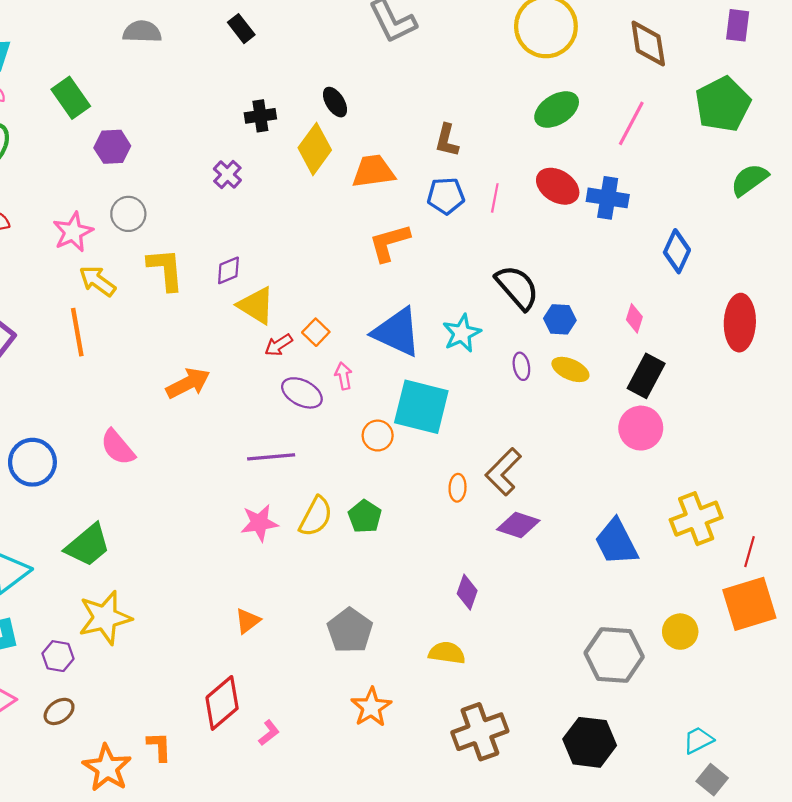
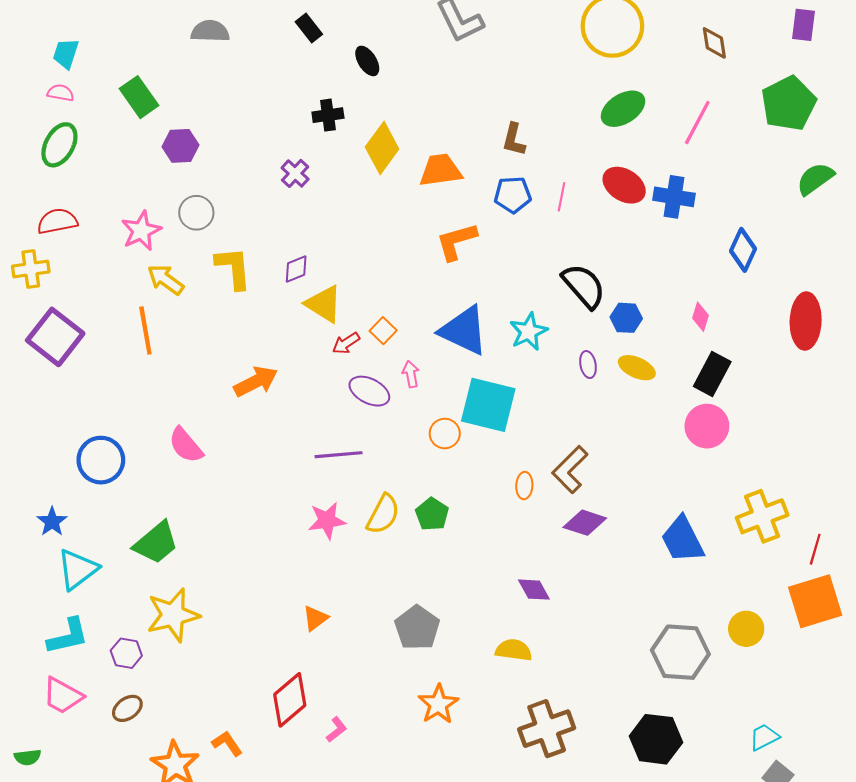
brown diamond: (648, 43) -> (714, 43), size x0.7
black ellipse: (335, 102) -> (367, 61), moved
purple diamond: (467, 592) -> (534, 590), turned -48
orange L-shape: (159, 747) -> (227, 743), turned -32

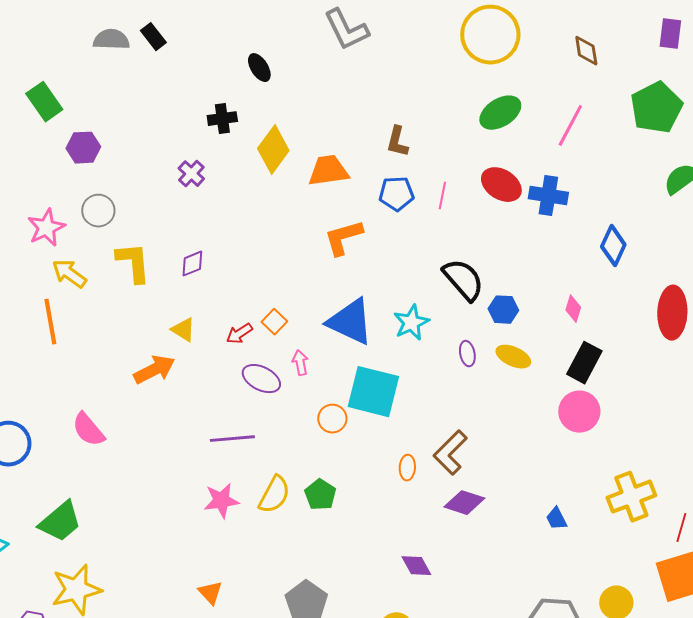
black rectangle: (309, 28) -> (153, 37), moved
yellow triangle: (324, 304) -> (183, 330), moved, size x0.7
blue trapezoid: (682, 540) -> (556, 519), size x0.5
orange triangle: (315, 618) -> (210, 593), turned -36

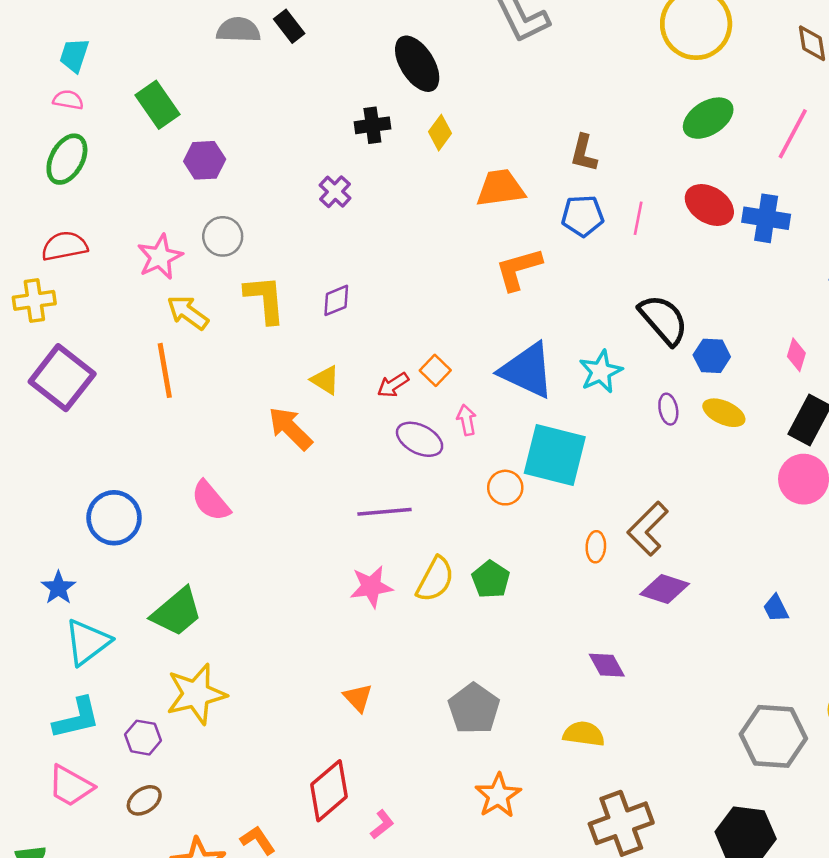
black ellipse: (259, 68) -> (417, 64), size x1.6
yellow diamond: (273, 150) -> (440, 133), moved, size x0.6
orange arrow: (154, 370) -> (290, 428), turned -108

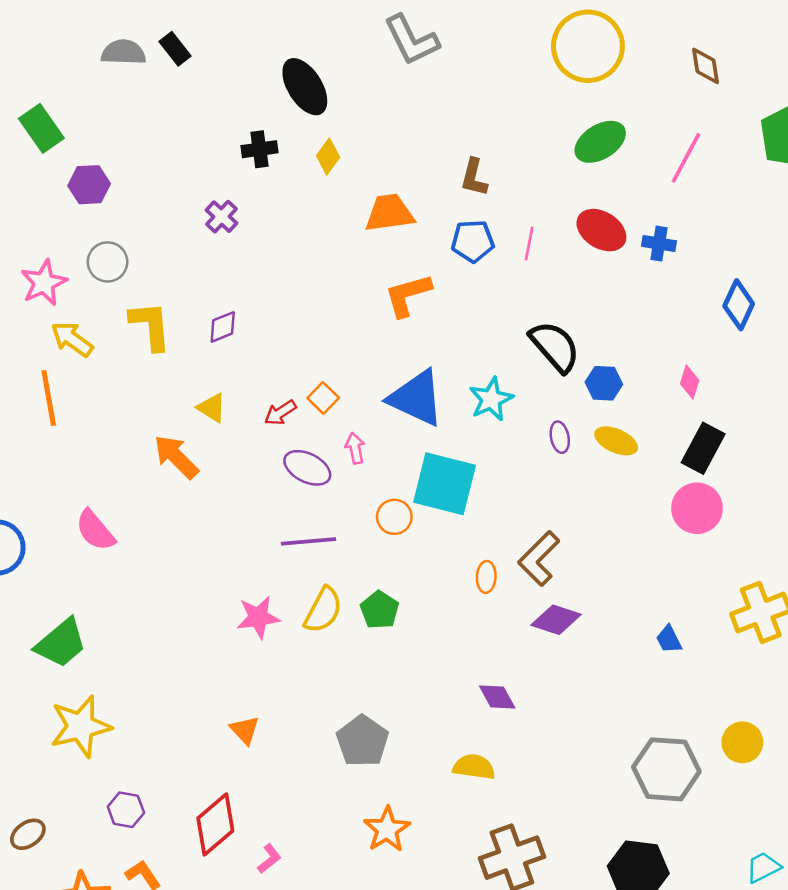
blue cross: (766, 218) -> (659, 244), size x0.7
purple line: (385, 512) -> (309, 541), moved
purple hexagon: (143, 738) -> (126, 810), moved

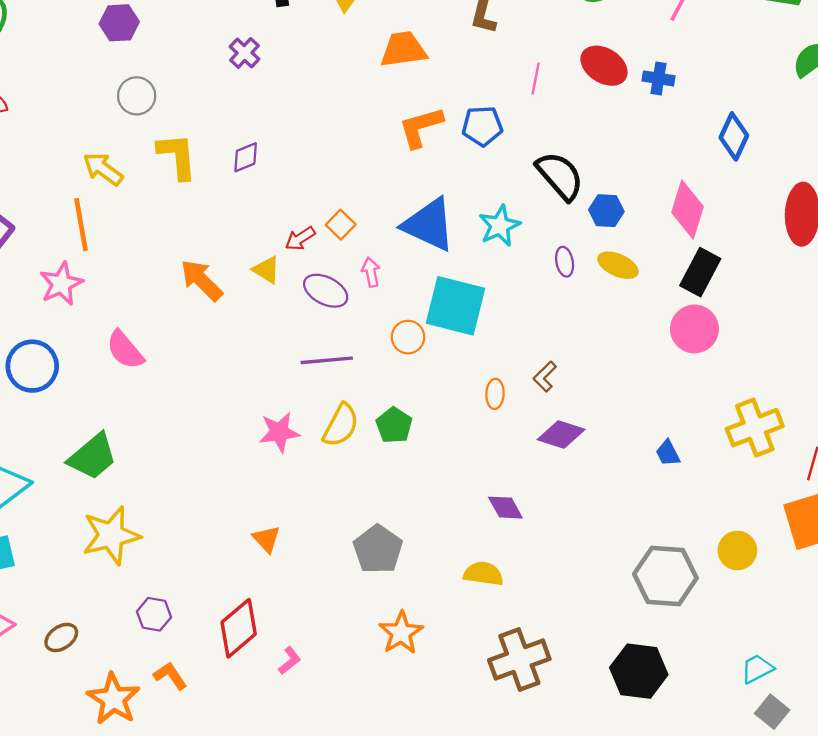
blue pentagon: (473, 241) -> (482, 126), moved
pink star: (44, 283) -> (61, 284), moved
pink diamond: (690, 382) -> (688, 210), size x1.8
yellow triangle: (212, 408) -> (267, 270), moved
brown L-shape: (539, 559) -> (545, 377), size x0.6

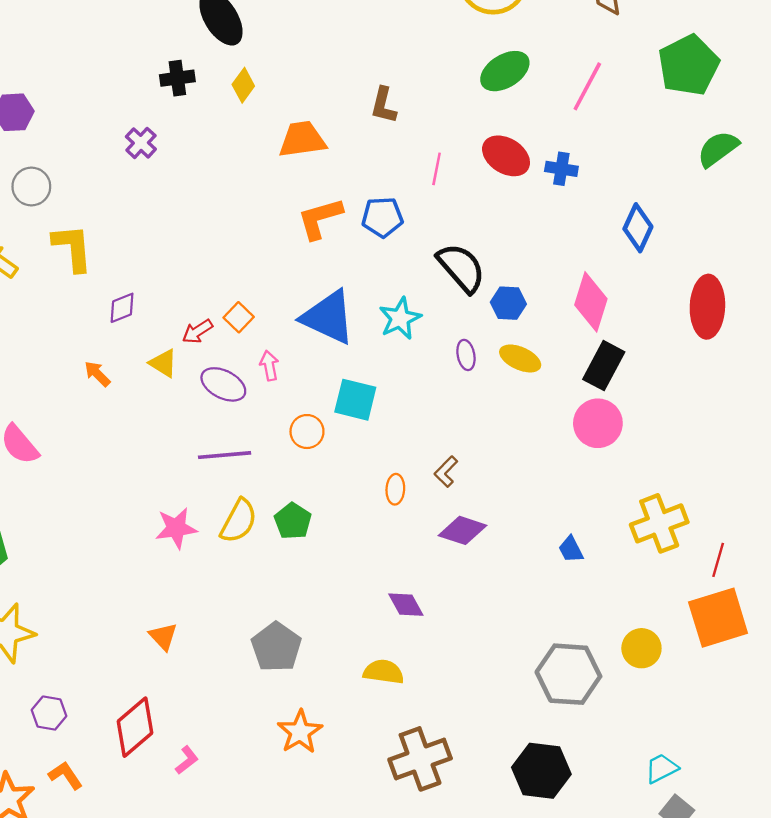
purple diamond: (246, 157) -> (122, 308), moved
orange arrow: (202, 280) -> (97, 374), size x0.6
cyan square: (456, 306) -> (355, 400), size x0.7

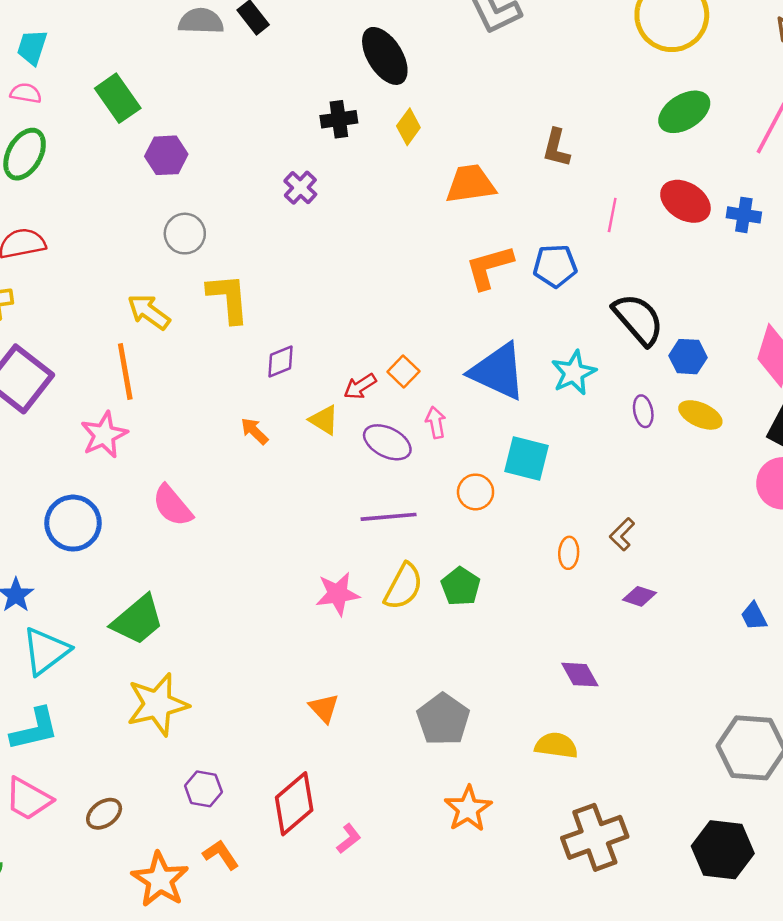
purple diamond: (462, 530) -> (640, 596), size x0.7

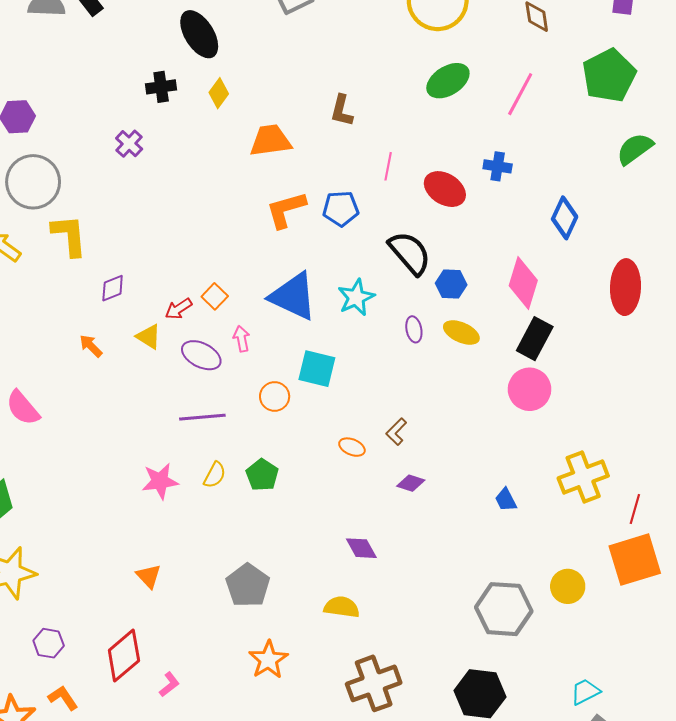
red ellipse: (685, 201) -> (445, 189), moved
gray circle: (185, 234) -> (33, 182), size x1.6
orange ellipse: (569, 553) -> (352, 447), turned -70
yellow semicircle: (403, 586) -> (215, 475), size x0.7

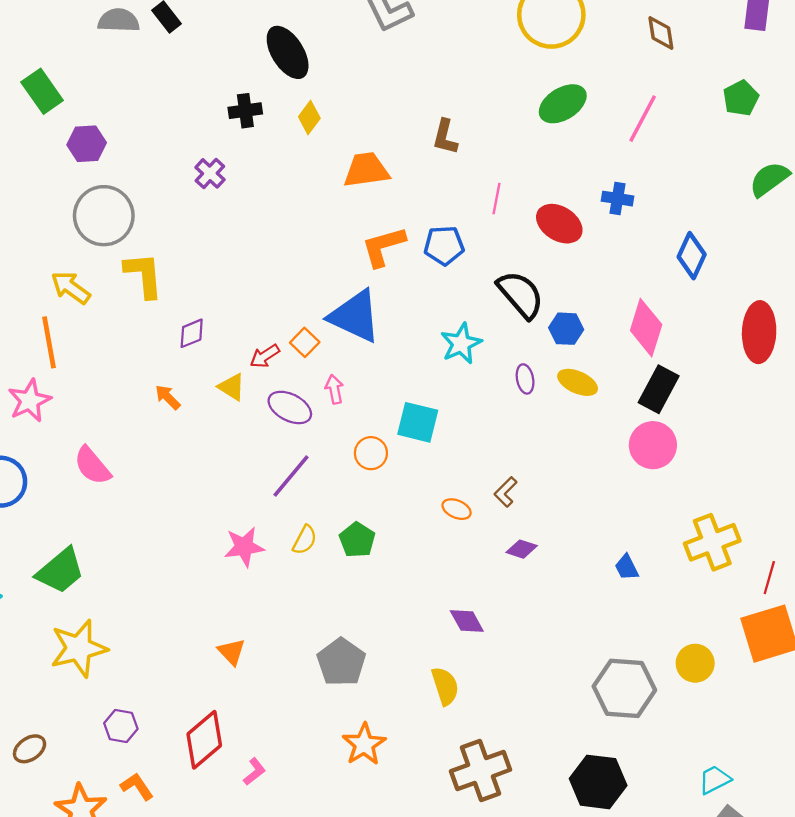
green pentagon: (609, 76) -> (741, 98), size x0.6
blue triangle: (293, 296) -> (355, 316), moved
purple line: (202, 417) -> (291, 476), turned -45
yellow semicircle: (342, 607) -> (445, 686), turned 64

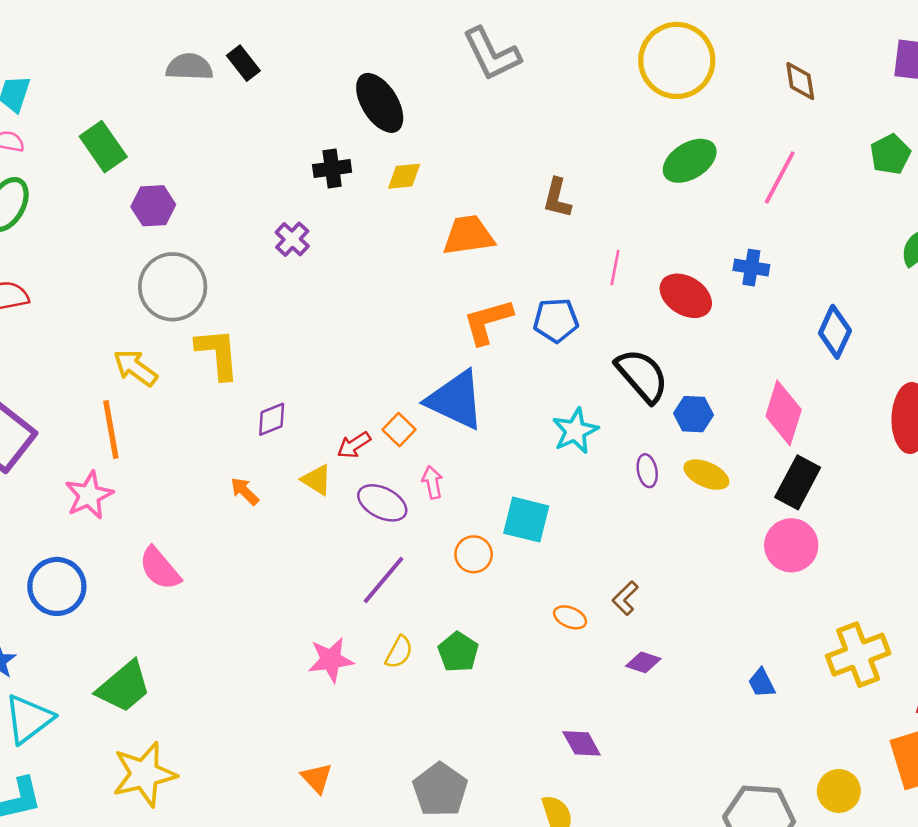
yellow diamond: (309, 117) -> (404, 176), turned 48

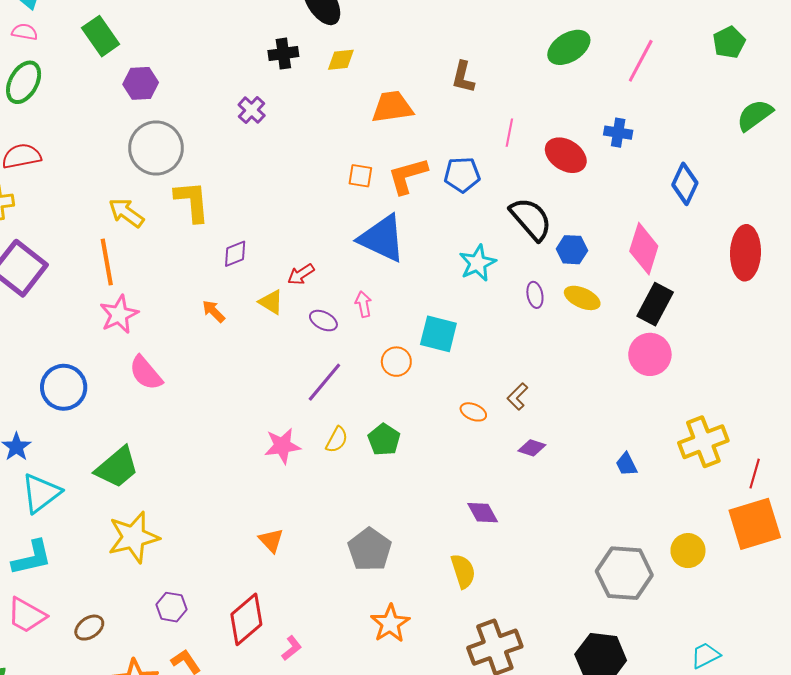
orange square: (399, 430) -> (360, 176), moved, turned -35
pink star: (89, 495) -> (119, 314), moved
purple ellipse: (382, 503) -> (323, 321), size x0.7

